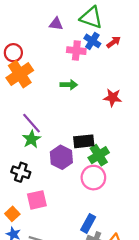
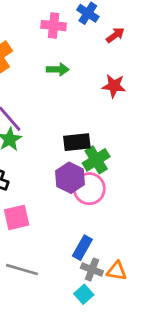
red arrow: (114, 42) -> (115, 35), moved
pink cross: (76, 51) -> (54, 26), moved
purple hexagon: (61, 157) -> (70, 178), moved

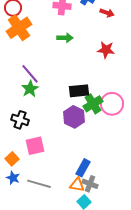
red arrow: (115, 35) -> (107, 13), turned 56
pink circle: (89, 189) -> (112, 104), moved
orange triangle: (117, 271) -> (77, 185), moved

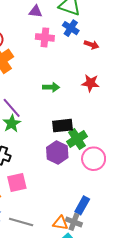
green arrow: (65, 38) -> (51, 87), moved
pink circle: (112, 104) -> (94, 159), moved
blue rectangle: (83, 168) -> (82, 205), moved

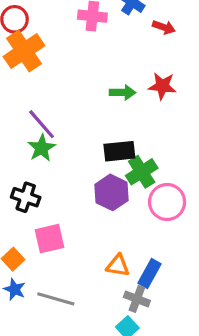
green arrow: (51, 87) -> (123, 92), moved
orange triangle: (60, 223) -> (118, 266), moved

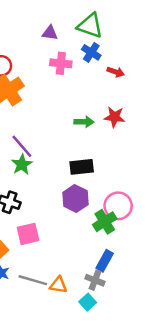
green cross: (142, 172) -> (105, 222), moved
orange triangle: (118, 266) -> (58, 285), moved

